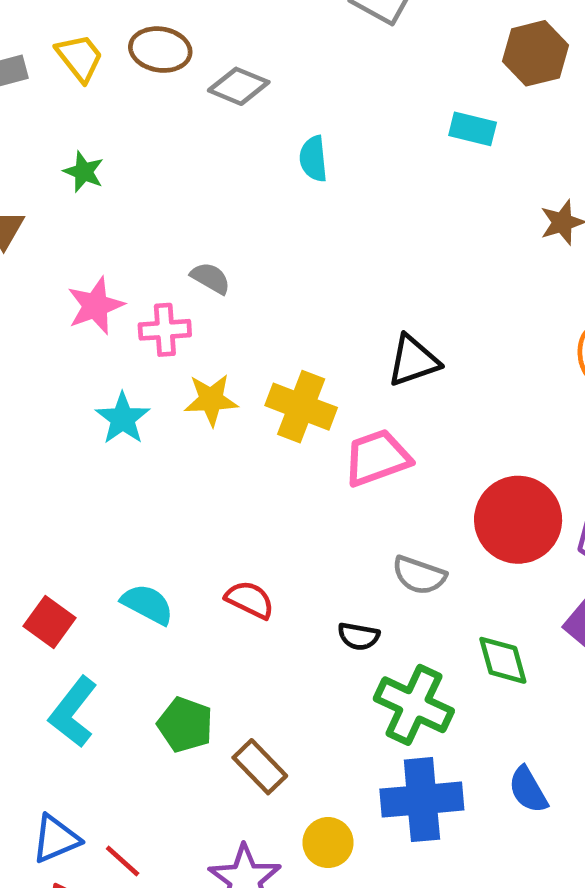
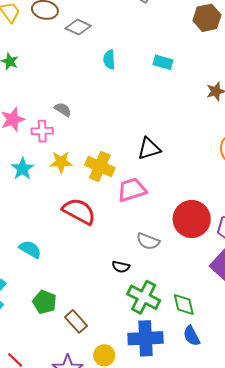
cyan rectangle: (473, 129) -> (163, 62), moved
red semicircle: (250, 600) -> (79, 211), moved, size x1.6
green diamond: (503, 660) -> (184, 305), moved

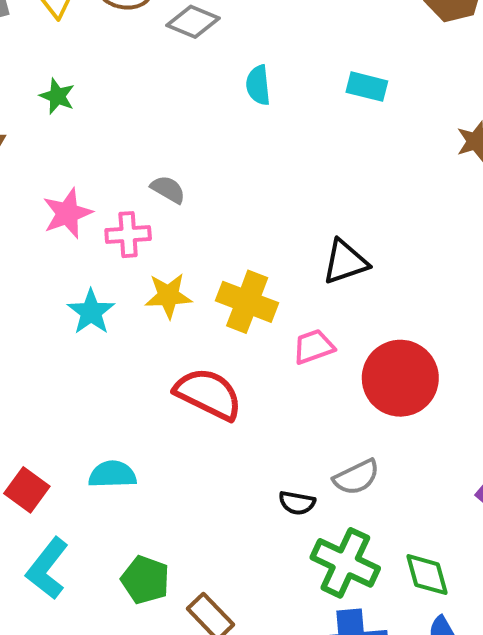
pink trapezoid: (132, 190) -> (313, 347), size x0.7
red circle: (192, 219) -> (400, 378), moved
gray semicircle: (148, 241) -> (356, 477), moved, turned -45
cyan semicircle: (30, 249) -> (112, 474), turned -30

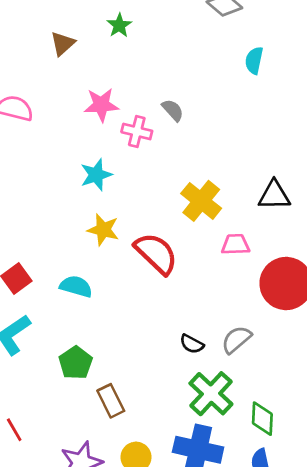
yellow star: (168, 296) -> (103, 230), moved
gray semicircle: (356, 477) -> (236, 340), turned 148

